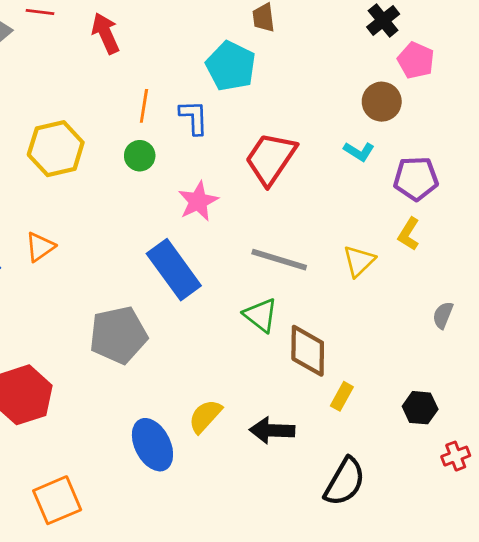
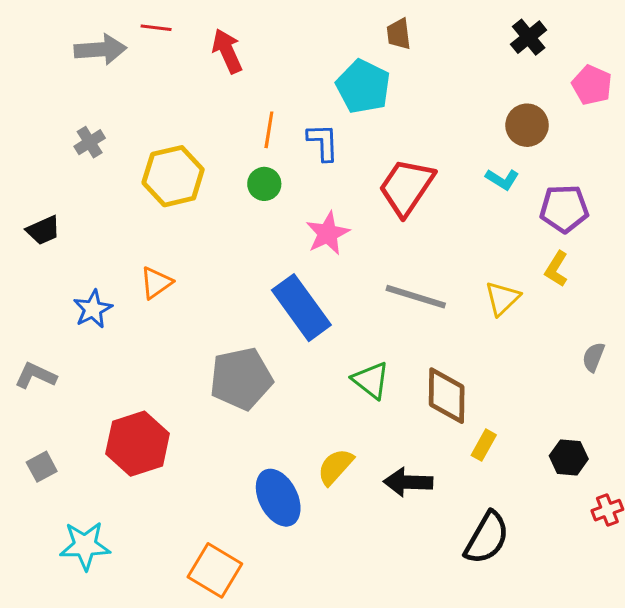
pink pentagon: (416, 60) -> (592, 85), moved
green triangle: (261, 315) -> (371, 380), moved
orange square: (57, 500) -> (215, 570), moved, turned -36

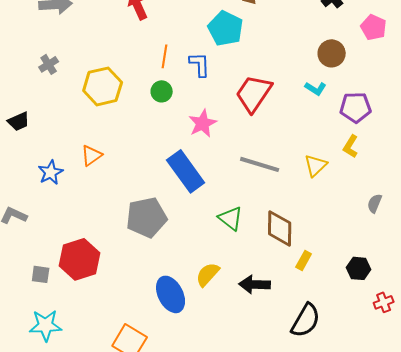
gray square: (42, 467) -> (41, 274), moved, turned 36

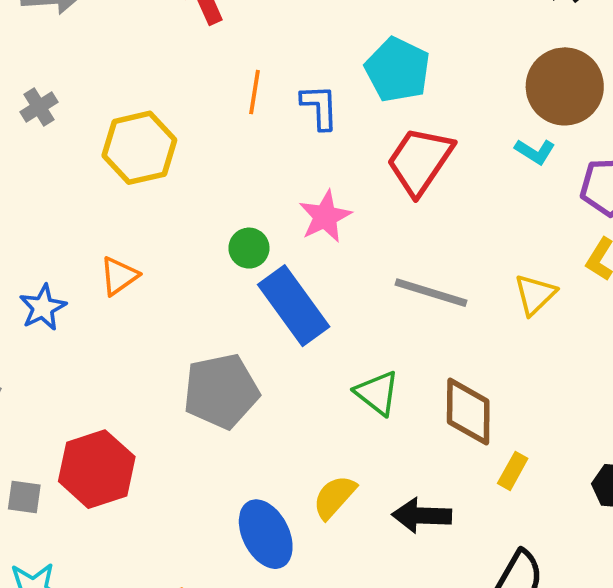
cyan pentagon: (226, 28) -> (398, 70), moved
brown circle: (332, 53) -> (565, 86), size x1.5
green circle: (162, 91) -> (249, 248), moved

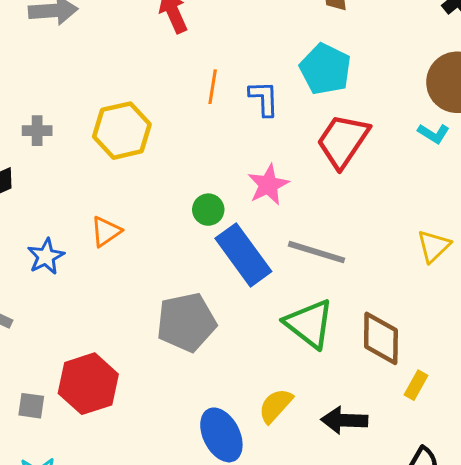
gray cross: (39, 107) -> (37, 131), moved, turned 32
gray line: (431, 293) -> (317, 252), moved
green triangle: (377, 393) -> (309, 324), size x1.4

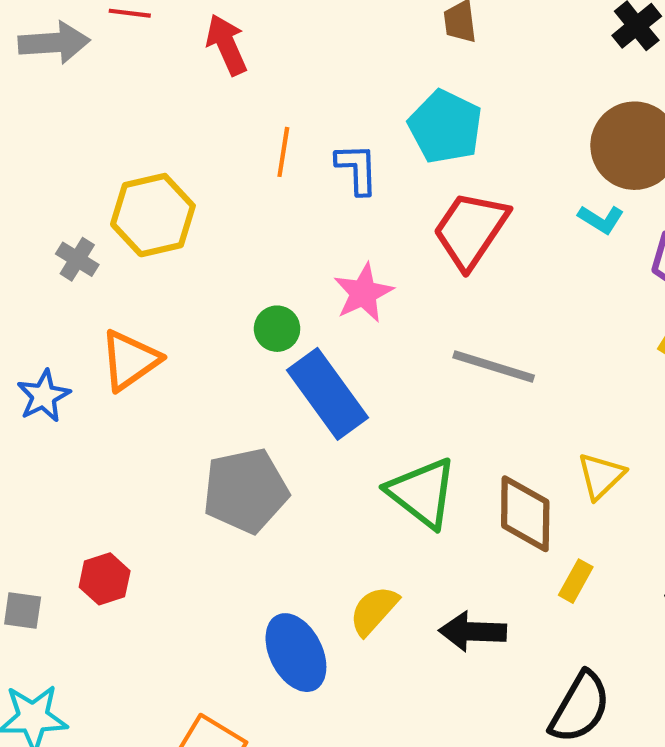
gray cross: (37, 131) -> (77, 259), moved, turned 32
orange triangle: (106, 232) -> (130, 360), size x1.4
yellow triangle: (434, 246) -> (601, 476), moved
gray line: (317, 252) -> (494, 367), moved
red hexagon: (88, 384) -> (105, 579), size x0.6

